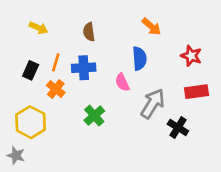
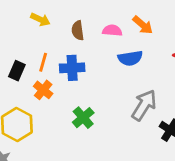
yellow arrow: (39, 28) -> (40, 19), moved
blue semicircle: (139, 58) -> (130, 58), turned 85
pink semicircle: (122, 82) -> (112, 30), moved, turned 120

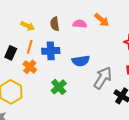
yellow arrow: (40, 19) -> (28, 26), moved
blue semicircle: (130, 58) -> (81, 61), moved

